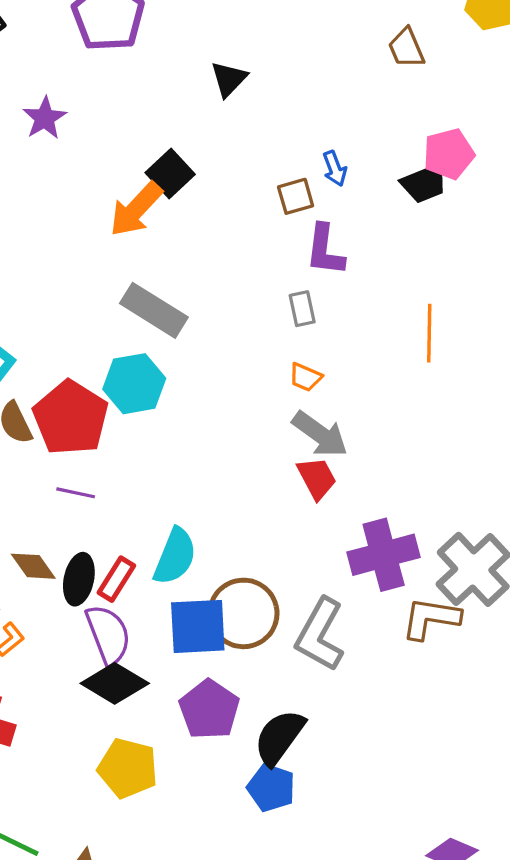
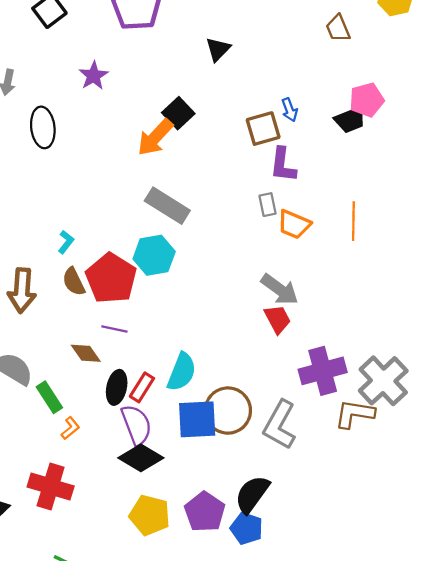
brown square: (296, 196) -> (263, 129), size x1.4
orange trapezoid: (305, 377) -> (294, 224), moved, size x1.5
brown diamond: (33, 566) -> (86, 353), moved
purple pentagon: (209, 710) -> (205, 512), moved

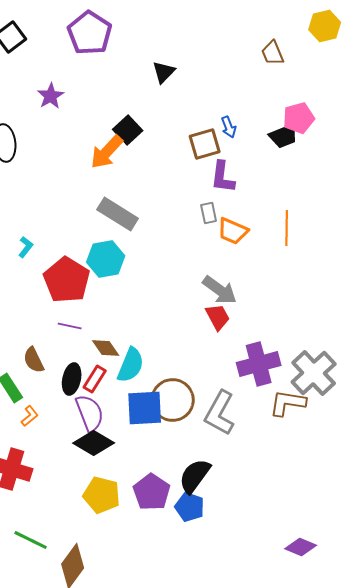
brown semicircle: (74, 282) -> (34, 360), moved
brown diamond: (86, 353) -> (106, 348), moved

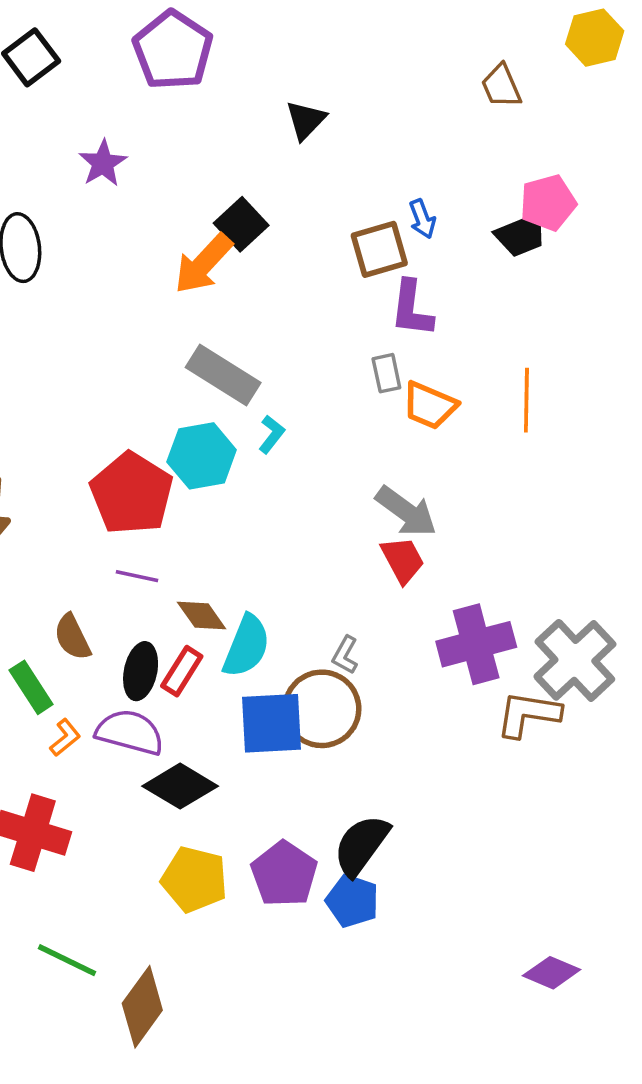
cyan L-shape: (26, 247) -> (272, 434), moved
purple semicircle: (90, 413) -> (130, 732), moved, turned -54
gray L-shape: (220, 413) -> (345, 655), moved, size x0.5

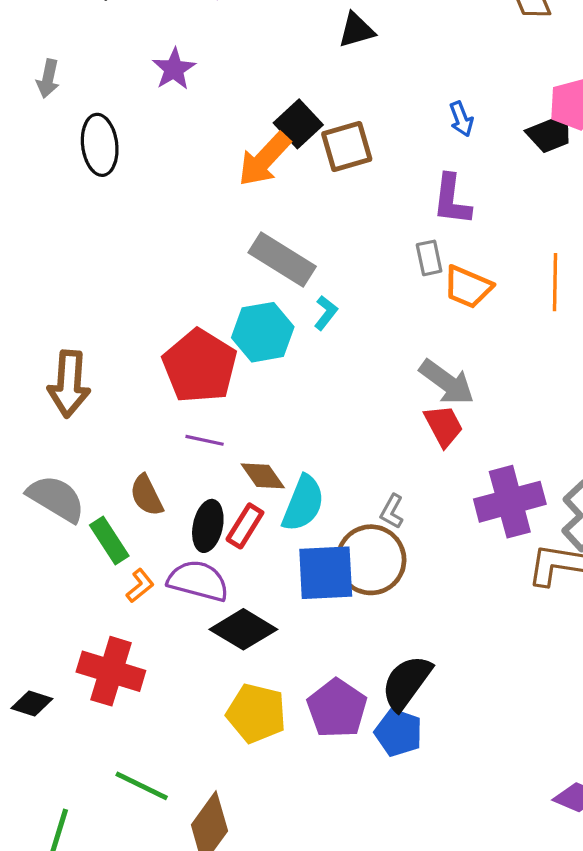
black triangle: (306, 120) -> (356, 30), turned 30
brown square: (379, 249) -> (347, 146), moved

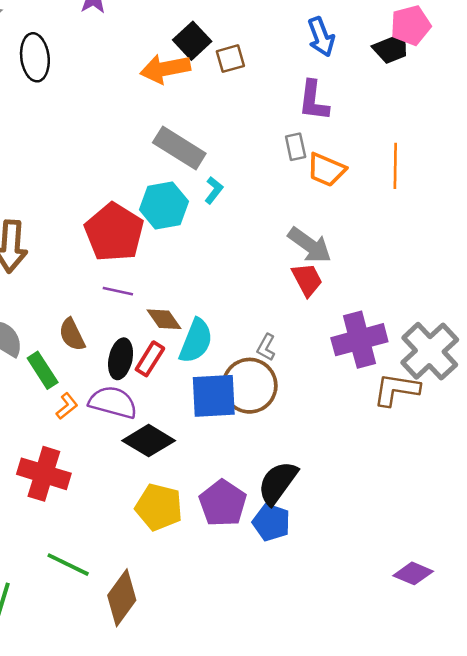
blue arrow: (461, 119) -> (321, 37), size x1.4
brown square: (347, 146) -> (230, 59), size x0.7
orange arrow: (264, 159) -> (165, 69), turned 36

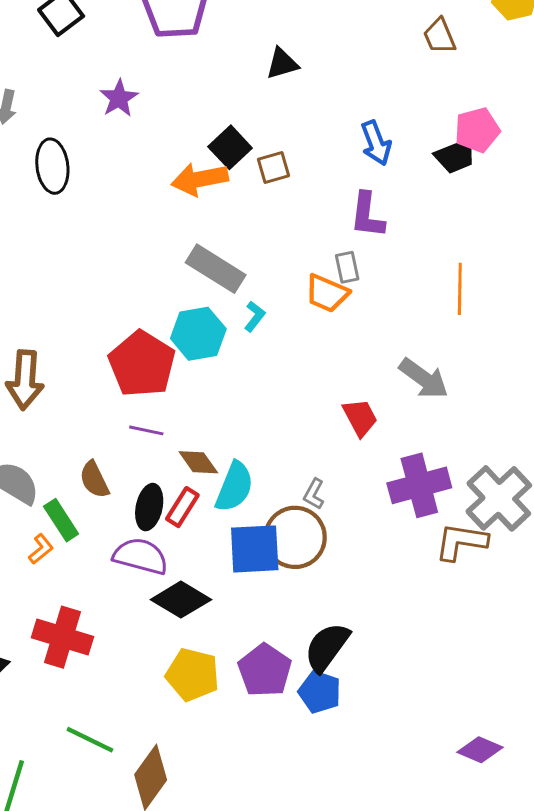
orange trapezoid: (326, 170) -> (327, 293), moved
gray arrow: (310, 245) -> (424, 378), moved
orange L-shape: (67, 406) -> (41, 549), moved

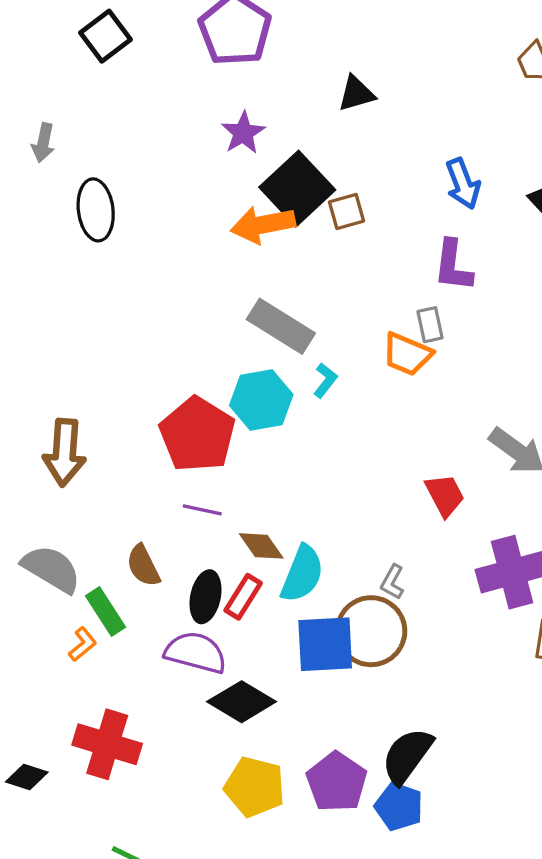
purple star: (119, 98) -> (243, 133), moved
black square: (230, 147) -> (297, 189), size x1.5

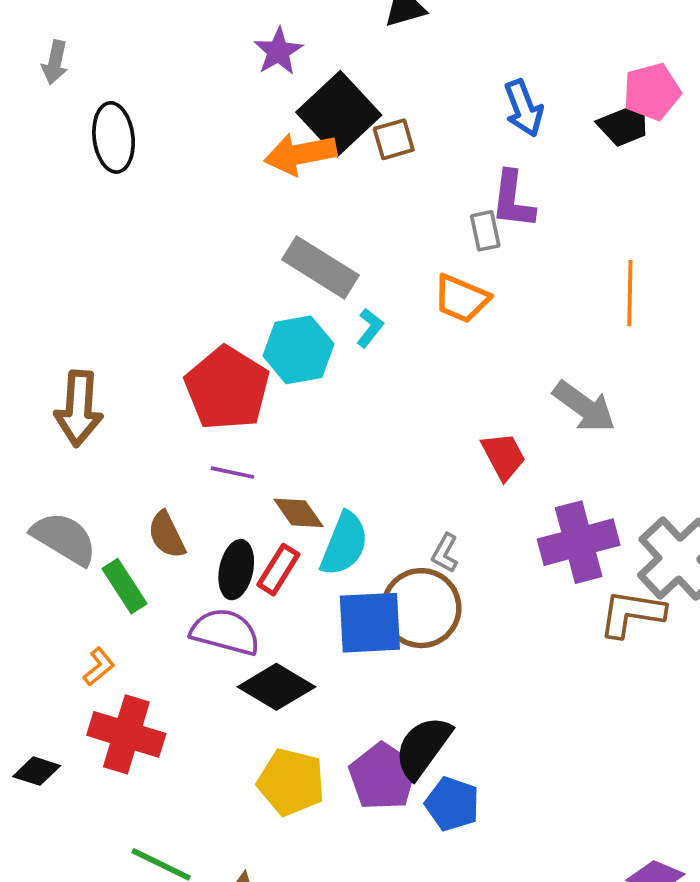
gray rectangle: (430, 325) -> (485, 231), moved
orange L-shape: (83, 644) -> (99, 667), moved
black semicircle: (407, 756) -> (423, 747), moved

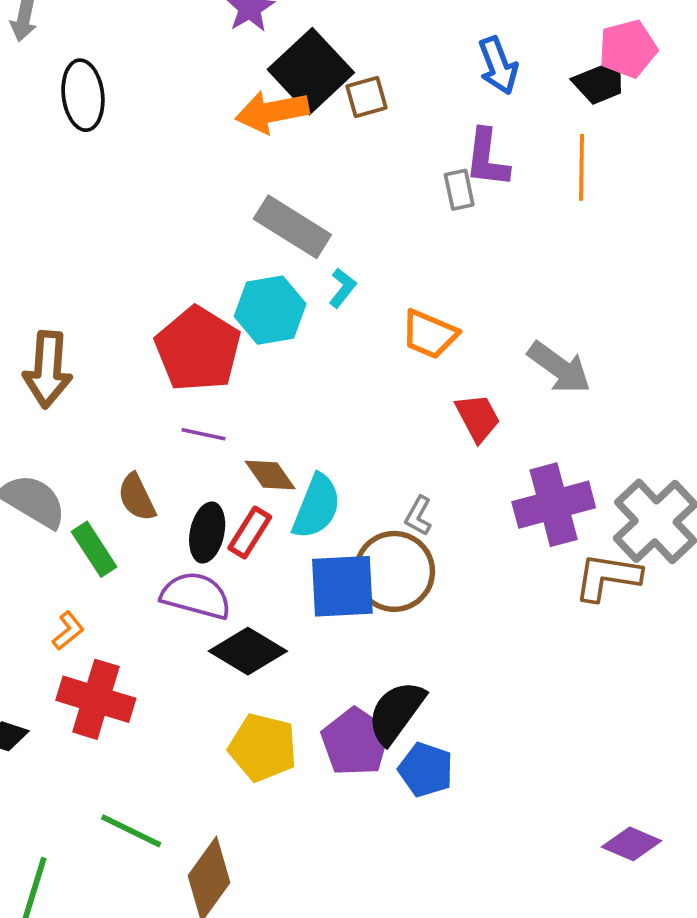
orange line: (630, 293) -> (581, 167), moved
orange trapezoid: (461, 299) -> (430, 334), moved

